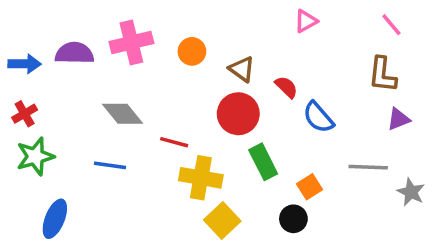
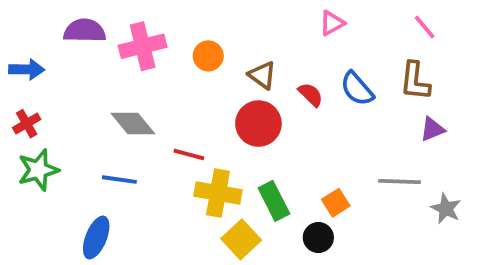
purple semicircle: (74, 53) -> (85, 31), moved
blue semicircle: (318, 117) -> (357, 89), moved
green rectangle: (263, 162) -> (274, 201), moved
blue ellipse: (55, 219) -> (96, 237), moved

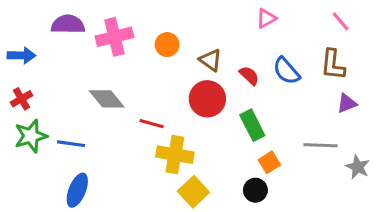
blue line: (119, 180) -> (71, 144), moved
green rectangle: (274, 201) -> (252, 125), moved

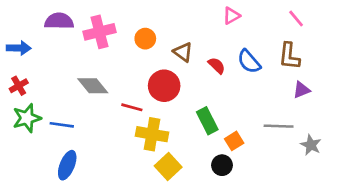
red circle: (207, 99) -> (164, 86), moved
green rectangle: (252, 125) -> (207, 121), moved

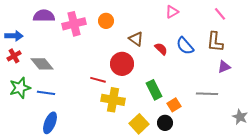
orange circle: (145, 39) -> (106, 21), moved
red cross: (19, 86) -> (14, 56), moved
gray diamond: (93, 86) -> (42, 64), moved
gray star: (311, 145) -> (240, 117), moved
yellow square: (168, 167) -> (139, 124), moved

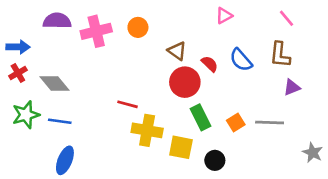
red circle: (122, 64) -> (185, 82), moved
orange square: (174, 105) -> (236, 123), moved
yellow square: (139, 124) -> (181, 147), moved, turned -36

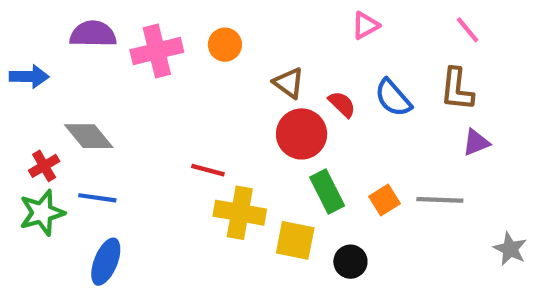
red cross: (18, 73) -> (44, 166), moved
green star: (26, 115) -> (42, 213), moved

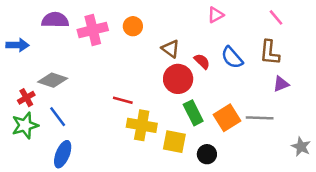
gray diamond: (89, 136) -> (53, 80), turned -32
blue line: (97, 198) -> (58, 117), turned 45
orange square: (385, 200) -> (227, 118), size x1.5

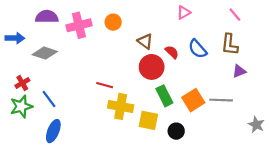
gray diamond: (53, 80) -> (45, 53), moved

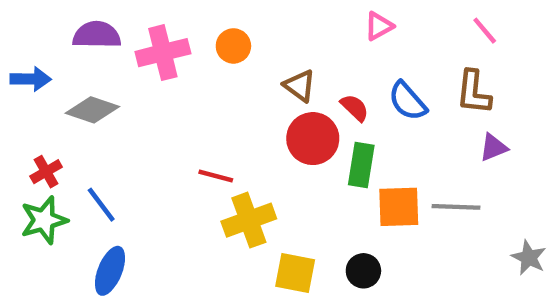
green rectangle: (164, 96) -> (361, 165), moved, turned 36
orange square: (193, 100) -> (399, 207), turned 30
yellow cross: (121, 106) -> (249, 220), turned -30
yellow square: (148, 120) -> (295, 273), moved

